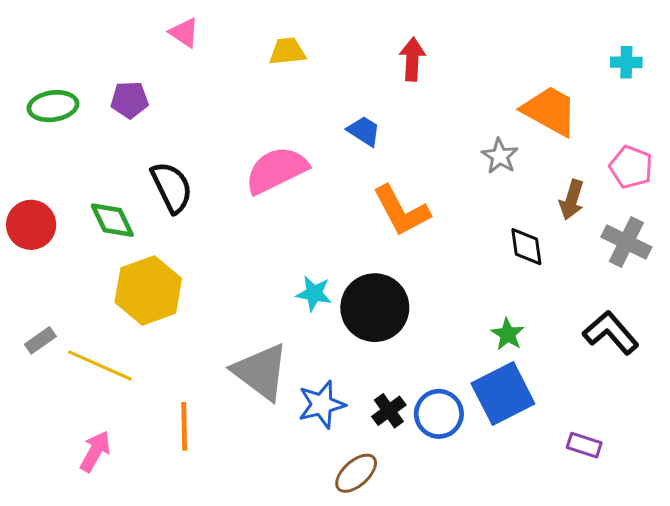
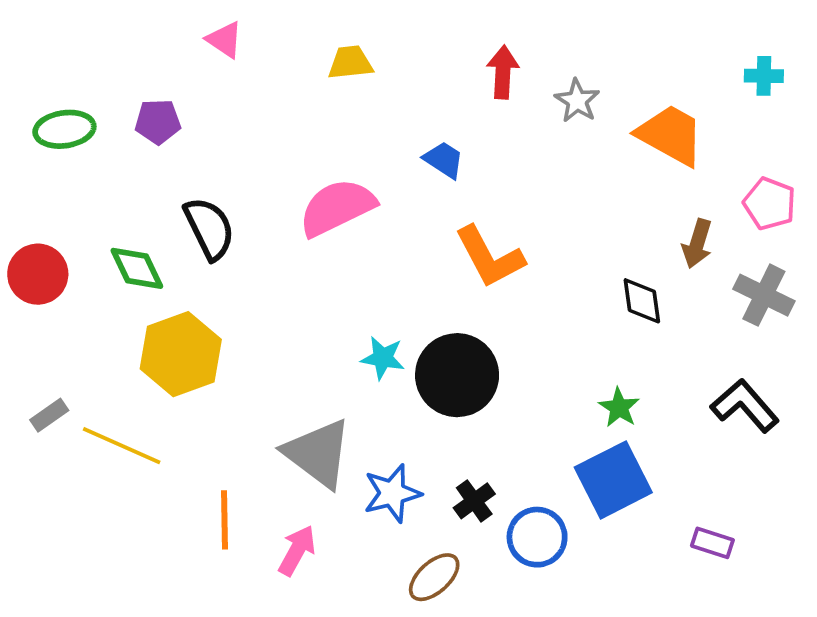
gray star: (500, 156) -> (577, 101), moved
blue circle: (439, 414) -> (537, 537), moved
pink arrow: (95, 451) -> (297, 550), moved

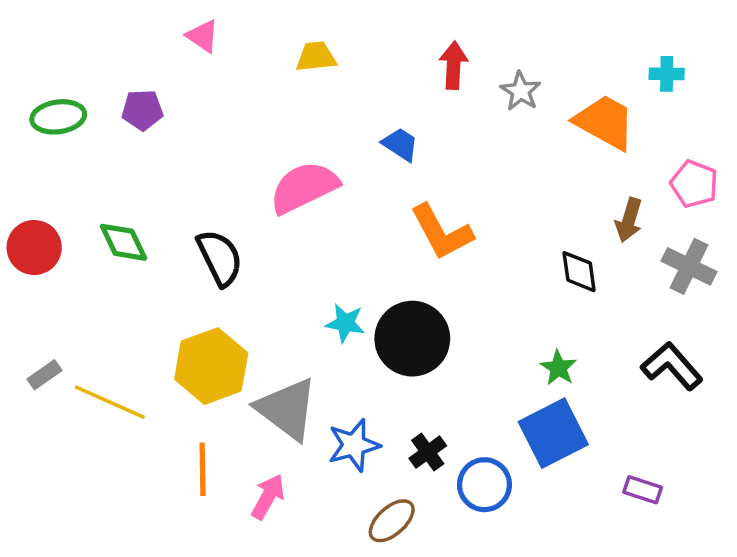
cyan cross: (764, 76) -> (667, 74), moved
black semicircle: (209, 228) -> (220, 258), moved
yellow hexagon: (181, 354) -> (211, 366), moved

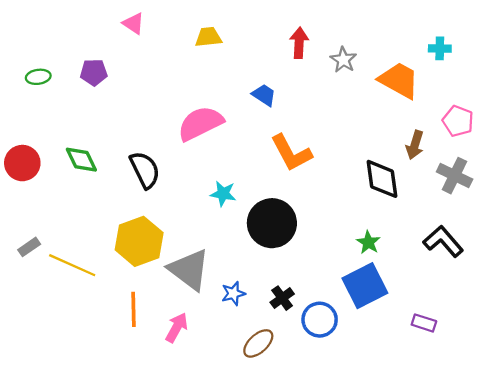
green ellipse: (58, 117) -> (38, 77), size x0.7
black diamond: (579, 272) -> (382, 179), size x1.4
cyan star: (345, 323) -> (223, 194), moved
blue star: (354, 445) -> (233, 294), size x0.7

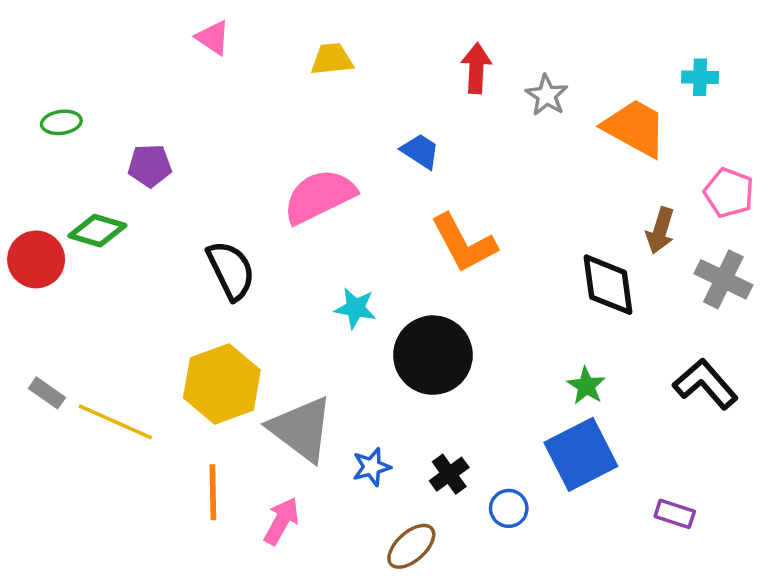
purple pentagon: (94, 72) -> (150, 166), moved
green diamond: (81, 160) -> (97, 231), moved, turned -48
gray rectangle: (29, 247) -> (47, 393), turned 70
blue circle: (320, 320) -> (509, 508), size x0.7

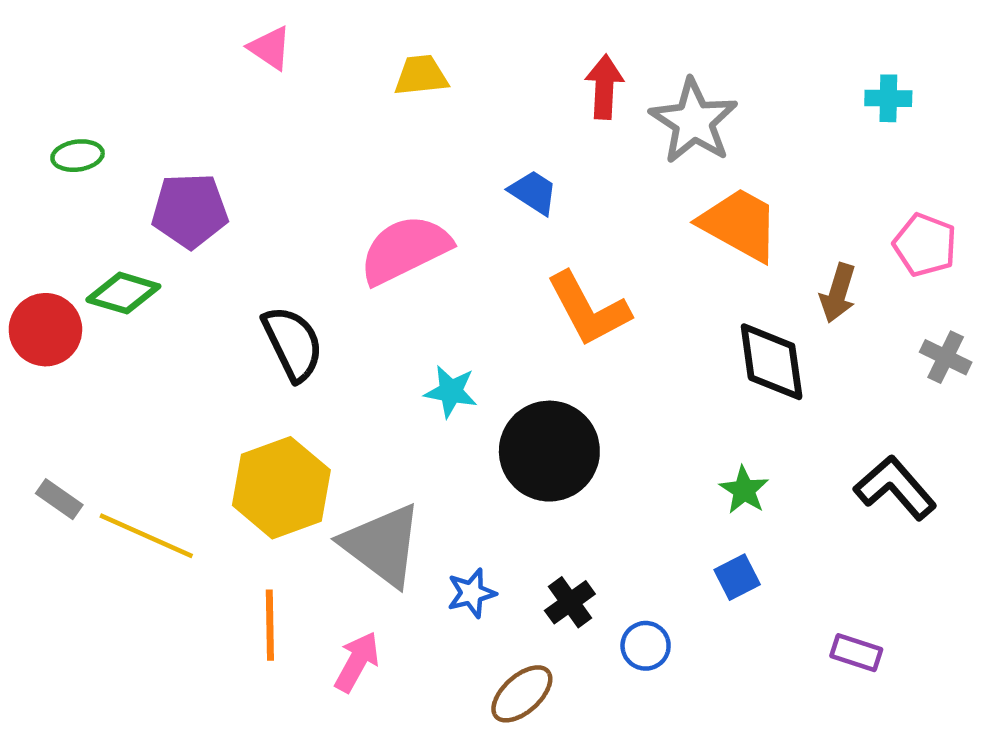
gray star: (547, 95) -> (694, 121), size x1.6
orange trapezoid: (635, 128) -> (739, 224), moved
purple pentagon: (150, 166) -> (190, 211), size x1.4
gray cross: (723, 279) -> (946, 357), moved, size x0.7
blue square: (581, 454) -> (737, 577), size x0.5

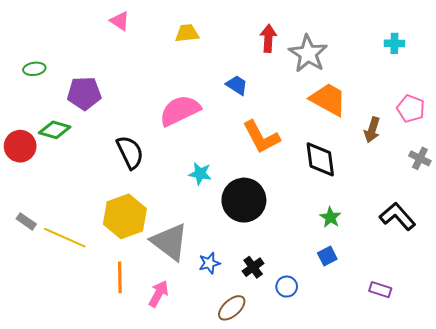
black diamond: (772, 362) -> (320, 159), moved

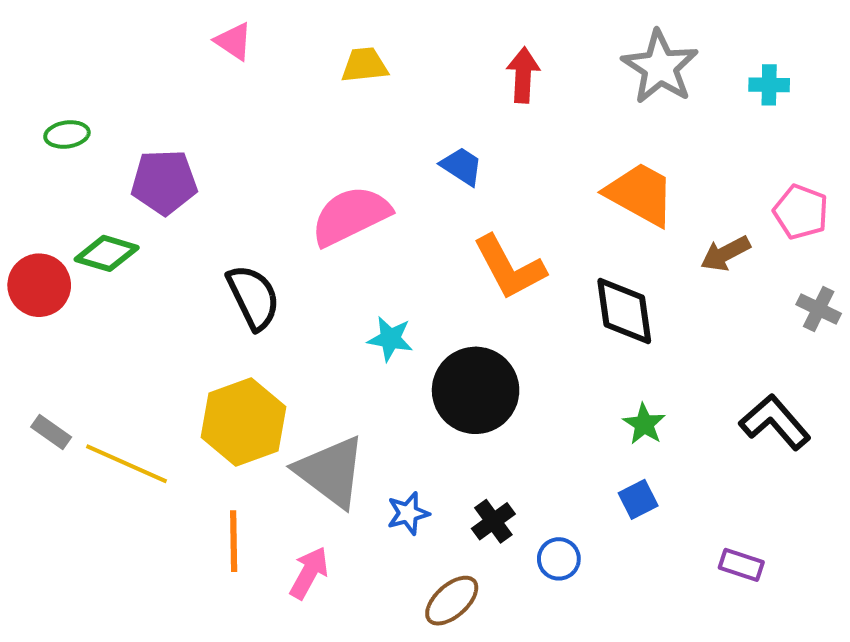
gray star: (308, 54) -> (660, 67), moved
brown arrow: (372, 130) -> (725, 253), turned 45

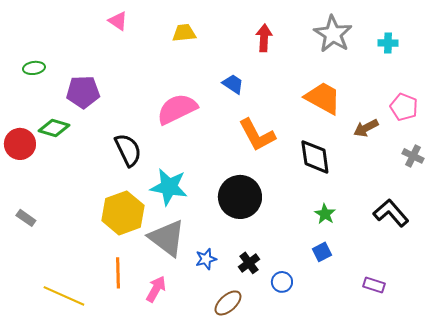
cyan star: (390, 339) -> (169, 187), moved, size x1.6
yellow line: (126, 464) -> (64, 296), moved

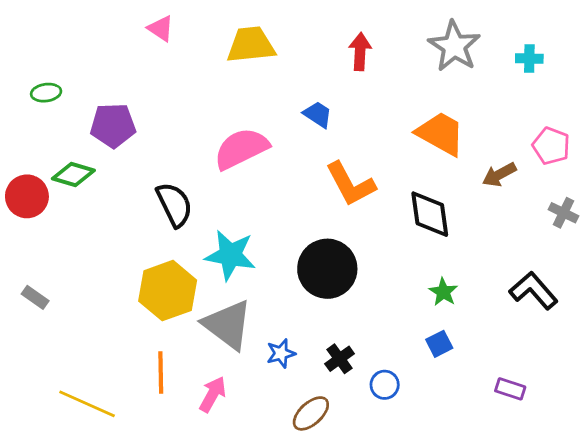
yellow trapezoid: (184, 33) -> (251, 45), size x1.5

